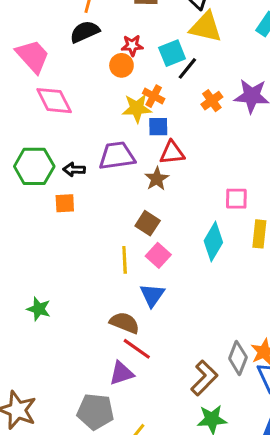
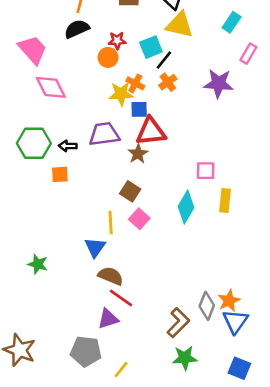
orange cross: (212, 101) -> (168, 82), moved
red triangle: (172, 153) -> (151, 132), size x1.4
blue triangle: (152, 295) -> (95, 247), moved

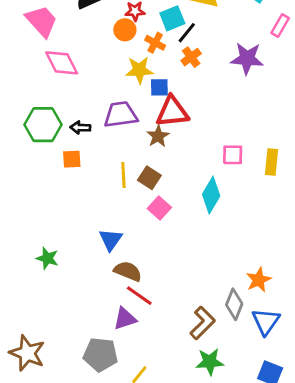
orange cross: (135, 83) -> (155, 43), moved
yellow rectangle: (225, 200) -> (271, 162), moved
yellow line: (111, 223) -> (123, 175), moved
orange star: (229, 301) -> (259, 280), moved

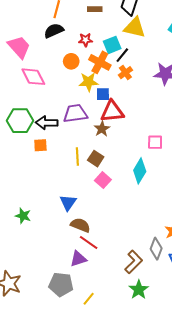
orange circle: (125, 30) -> (71, 61), moved
orange cross: (155, 43) -> (100, 62), size x1.5
black arrow: (80, 128) -> (47, 123), size x1.5
green star: (210, 362) -> (139, 290), turned -30

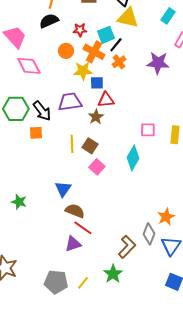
red triangle: (112, 111) -> (106, 100), size x0.7
black arrow: (47, 123) -> (42, 111), turned -130
gray pentagon: (61, 284) -> (56, 282), moved
green star: (139, 290) -> (113, 274), moved

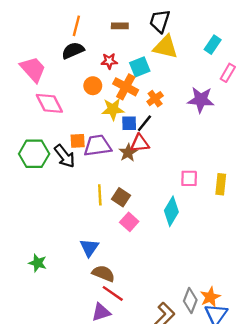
black line: (116, 45) -> (144, 123), moved
brown star: (96, 117) -> (128, 153), moved
orange square: (36, 133) -> (78, 141), moved
orange star: (166, 217) -> (210, 297), moved

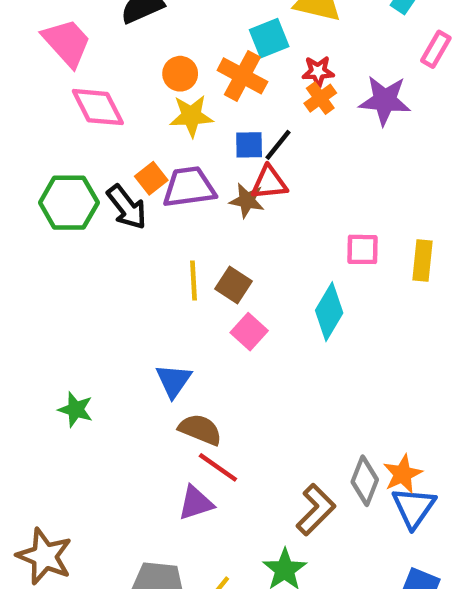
red star: (109, 61) -> (318, 71), moved
orange cross: (155, 99) -> (320, 98), moved
yellow star: (113, 109) -> (191, 116), moved
orange square: (78, 141) -> (151, 178), turned -35
brown star: (128, 153) -> (247, 200), turned -30

